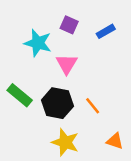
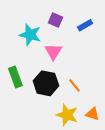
green rectangle: (20, 95) -> (15, 77), turned 30
yellow star: (65, 142) -> (67, 115), moved

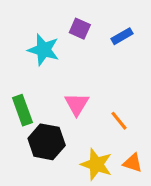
pink triangle: (53, 52) -> (77, 104), moved
black hexagon: (46, 83) -> (47, 142), moved
orange line: (74, 85) -> (119, 121), moved

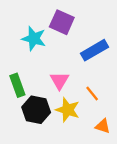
purple square: (80, 29) -> (62, 22), size x1.5
blue rectangle: (122, 36) -> (95, 50), moved, size x1.6
yellow star: (96, 164) -> (68, 110), moved

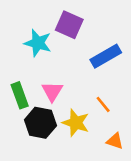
pink triangle: (59, 81) -> (52, 91), moved

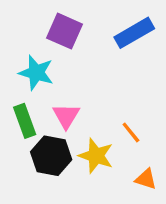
purple square: (69, 25) -> (64, 31), moved
cyan star: (38, 43) -> (36, 73), moved
blue rectangle: (106, 56) -> (134, 33), moved

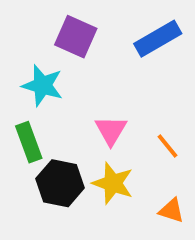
pink triangle: (66, 116) -> (111, 130), moved
orange line: (131, 132) -> (168, 146), moved

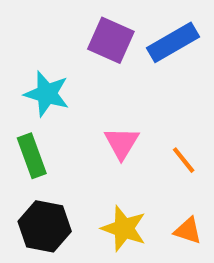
purple square: (76, 37) -> (111, 40), moved
black hexagon: (60, 183) -> (45, 226), moved
yellow star: (113, 183) -> (124, 228), moved

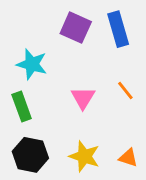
blue rectangle: (173, 42) -> (118, 29), turned -76
orange line: (184, 160) -> (125, 90), moved

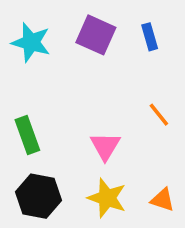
blue rectangle: (118, 29) -> (150, 37), size x0.6
cyan star: (32, 64) -> (31, 42), moved
pink triangle: (83, 98) -> (105, 146), moved

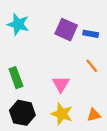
purple square: (96, 35) -> (66, 30), moved
blue rectangle: (150, 37) -> (91, 34), moved, turned -64
orange triangle: (163, 200) -> (94, 115), turned -32

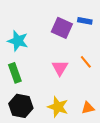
cyan star: (18, 24) -> (18, 41), moved
blue rectangle: (91, 34) -> (85, 21), moved
pink triangle: (61, 84) -> (60, 68), moved

